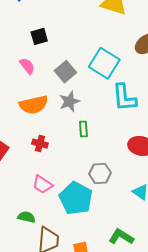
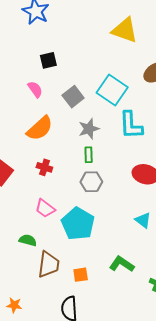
gray star: (69, 101) -> (89, 129), moved
orange semicircle: (34, 105) -> (40, 128), turned -32
gray hexagon: (100, 173) -> (91, 182), moved

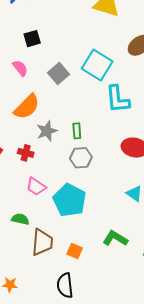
gray star: (89, 129) -> (47, 131), moved
red cross: (44, 167) -> (26, 153), moved
orange square: (81, 275) -> (75, 251), turned 35

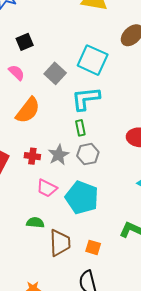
cyan L-shape: (118, 99) -> (86, 99), moved, turned 96
gray star: (47, 131) -> (59, 155), moved

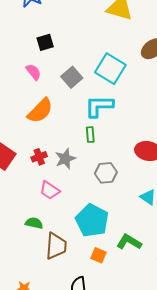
gray hexagon: (88, 154) -> (106, 173), moved
red cross: (32, 156) -> (39, 157), turned -35
cyan pentagon: (82, 198) -> (92, 221), moved
orange square: (93, 247) -> (99, 255), moved

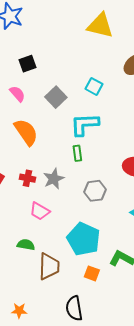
cyan square: (110, 69) -> (94, 86), size x0.6
orange semicircle: (40, 111) -> (26, 132), turned -76
red cross: (39, 157) -> (27, 178), turned 35

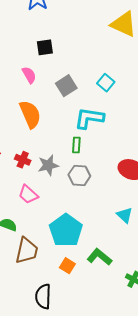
gray hexagon: (95, 191) -> (79, 175), moved

